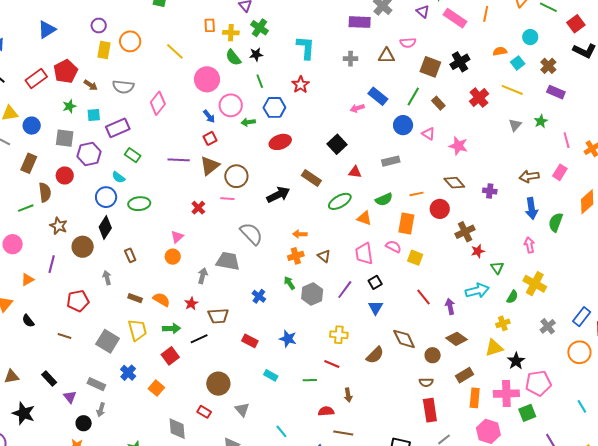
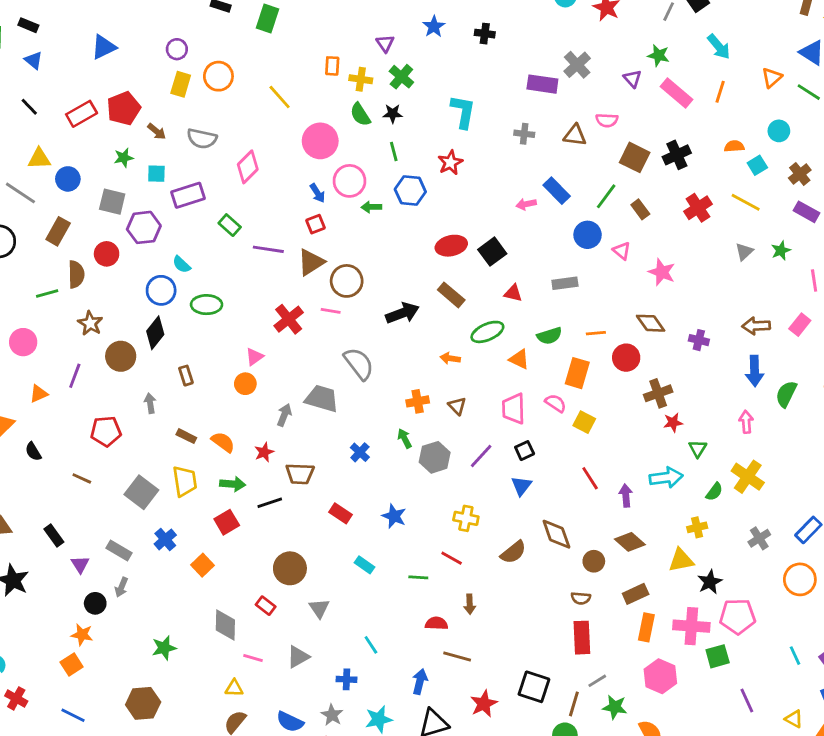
red ellipse: (280, 142) -> (451, 246), moved
green rectangle: (133, 155) -> (230, 225), moved
red cross: (198, 208) -> (289, 319), size x1.5
orange arrow: (300, 234) -> (450, 358), moved

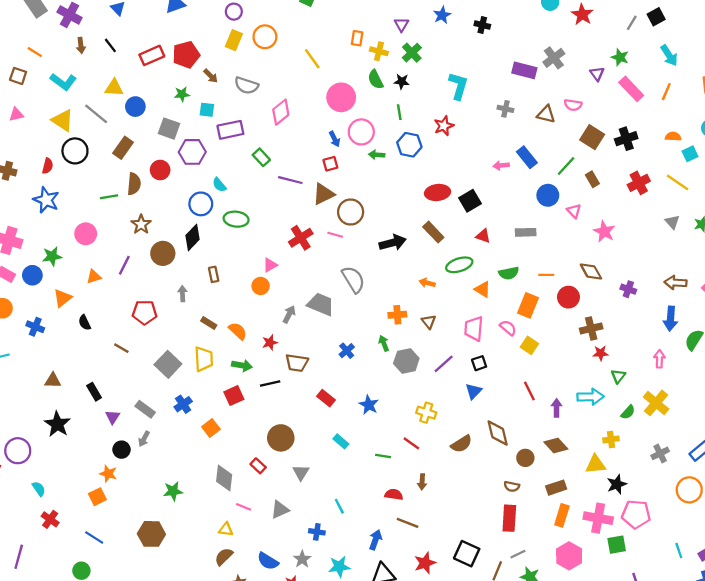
gray triangle: (744, 252) -> (672, 222), turned -35

